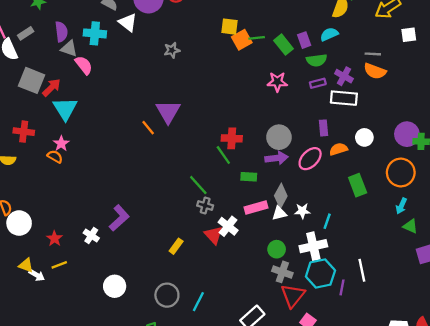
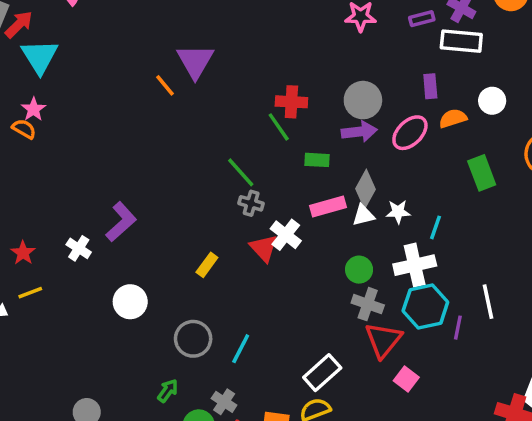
white circle: (115, 286) -> (130, 302), moved

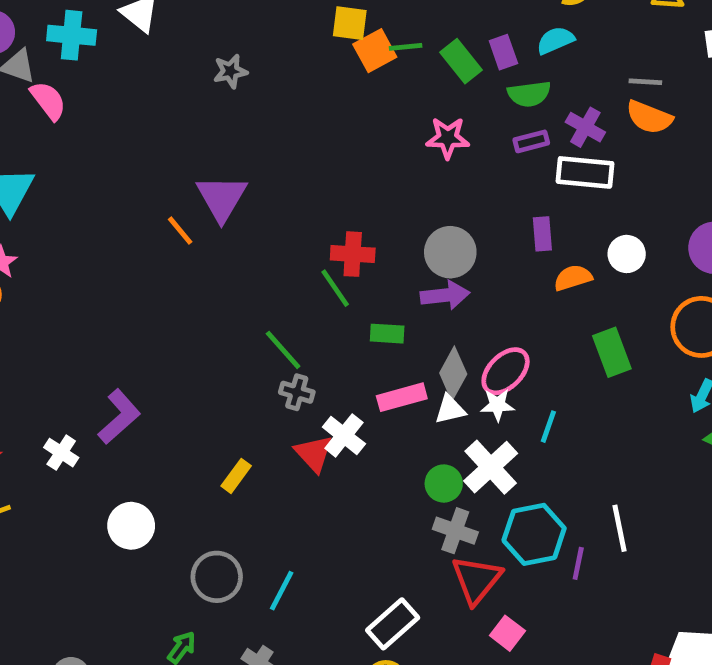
pink ellipse: (410, 133) -> (506, 371), moved
white cross: (415, 265) -> (491, 467), moved, turned -30

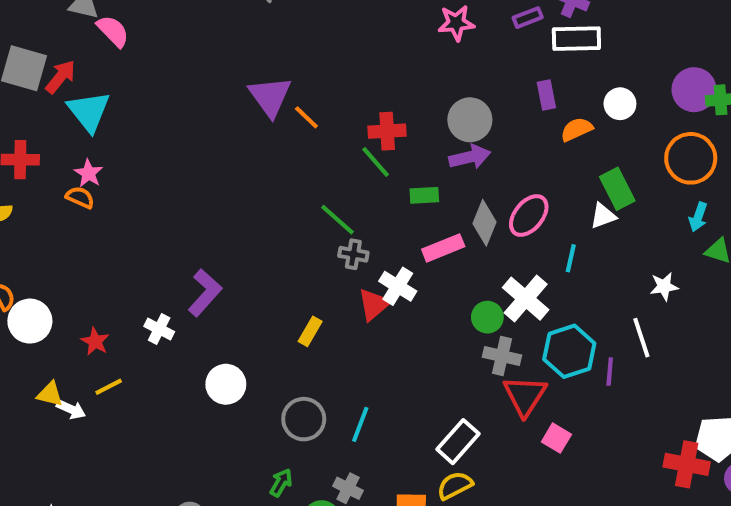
orange line: (180, 231) -> (306, 117), moved
white star: (497, 405) -> (664, 286), moved
white triangle: (450, 409) -> (603, 216), moved
red triangle: (314, 453) -> (374, 305), turned 39

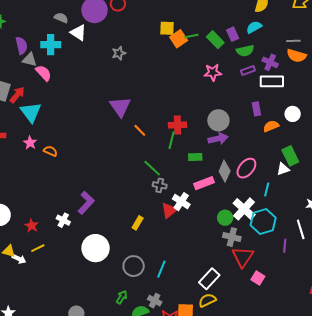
orange line: (306, 117) -> (140, 130), moved
green line: (376, 162) -> (172, 140), turned 54
orange semicircle: (80, 197) -> (50, 151), moved
cyan hexagon: (569, 351) -> (263, 221), moved
white circle: (226, 384) -> (96, 248), size x1.4

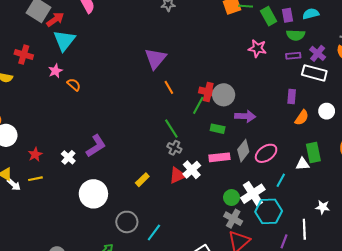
gray circle: (218, 120) -> (224, 95), moved
orange semicircle: (271, 126) -> (302, 118), turned 133

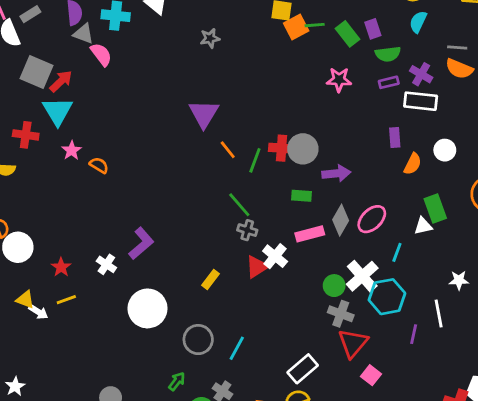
cyan semicircle: (311, 14) -> (418, 22), moved, turned -42
cyan triangle: (64, 40) -> (58, 111), moved
green line: (198, 105) -> (255, 160), moved

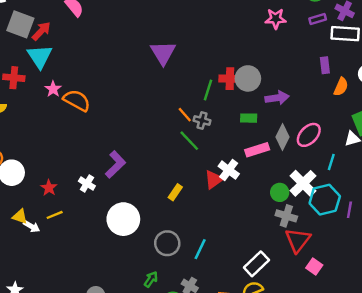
orange line: (228, 150) -> (185, 115), moved
orange semicircle: (99, 165) -> (77, 100), size x1.6
green line: (239, 205) -> (189, 141), moved
gray cross: (247, 230) -> (202, 120), moved
purple line: (414, 334) -> (349, 210), moved

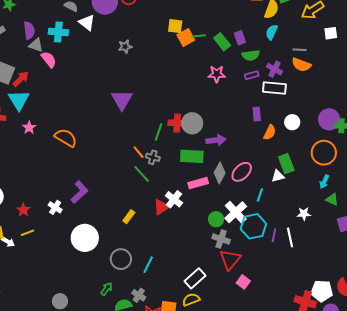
orange semicircle: (77, 100) -> (66, 138), moved
green rectangle: (249, 118) -> (192, 156), size x1.6

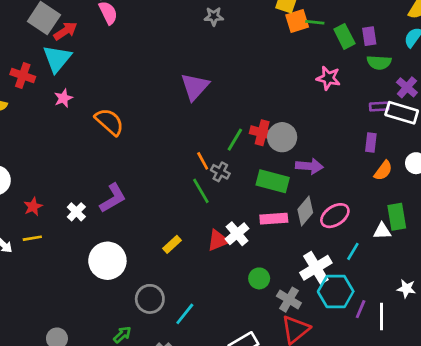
purple rectangle: (252, 75) -> (379, 107), moved
green circle: (216, 219) -> (259, 278), moved

